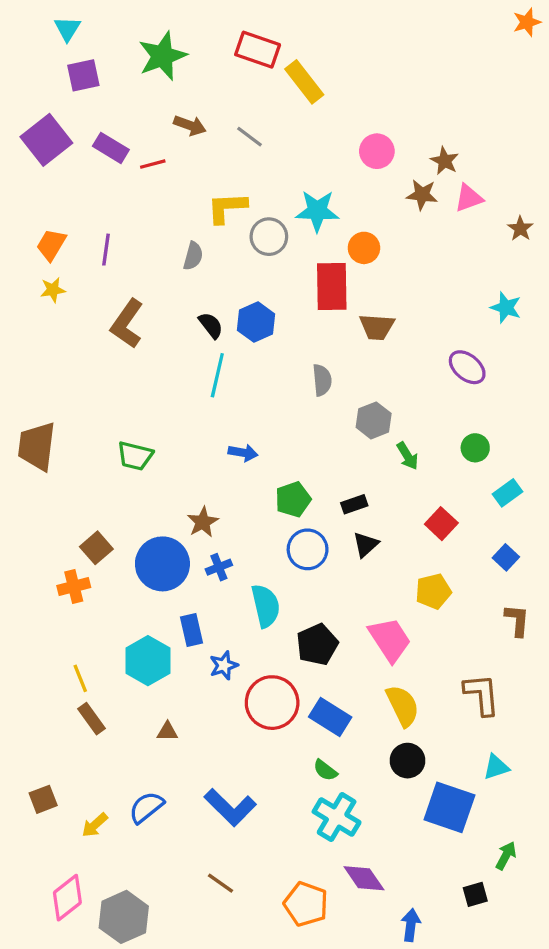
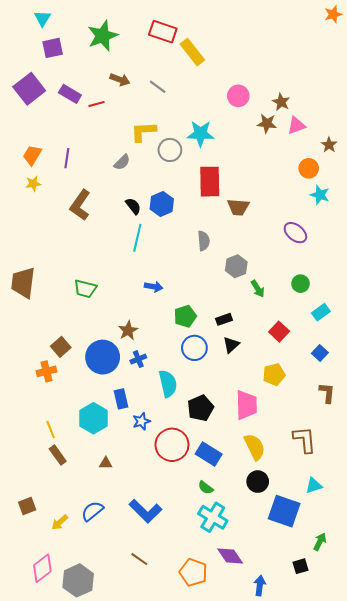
orange circle: (364, 248) -> (309, 168), moved
gray semicircle: (193, 256) -> (122, 162), turned 30
pink trapezoid: (390, 640) -> (246, 405), turned 32

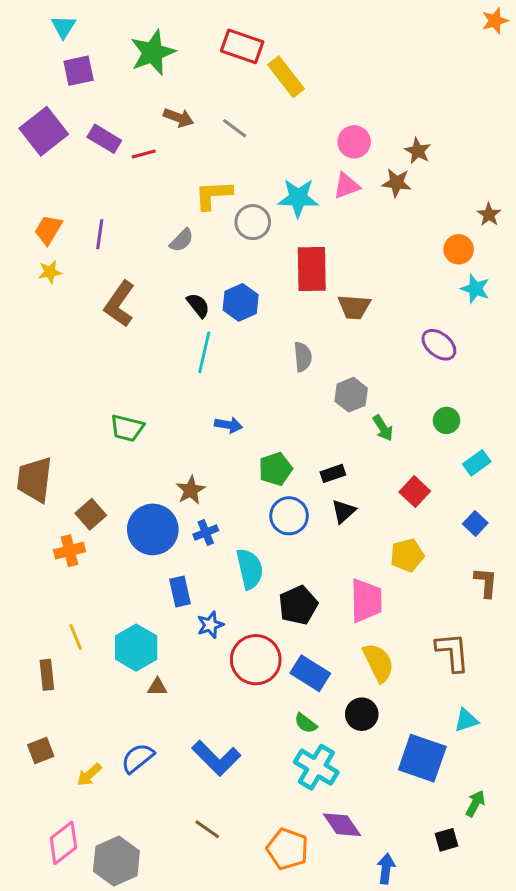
pink triangle: (296, 125) -> (347, 186), moved
brown trapezoid: (23, 283) -> (35, 479), moved
cyan hexagon: (93, 418) -> (136, 648), moved
brown rectangle: (58, 455) -> (47, 675), moved, turned 30
black circle: (258, 482) -> (362, 714), moved

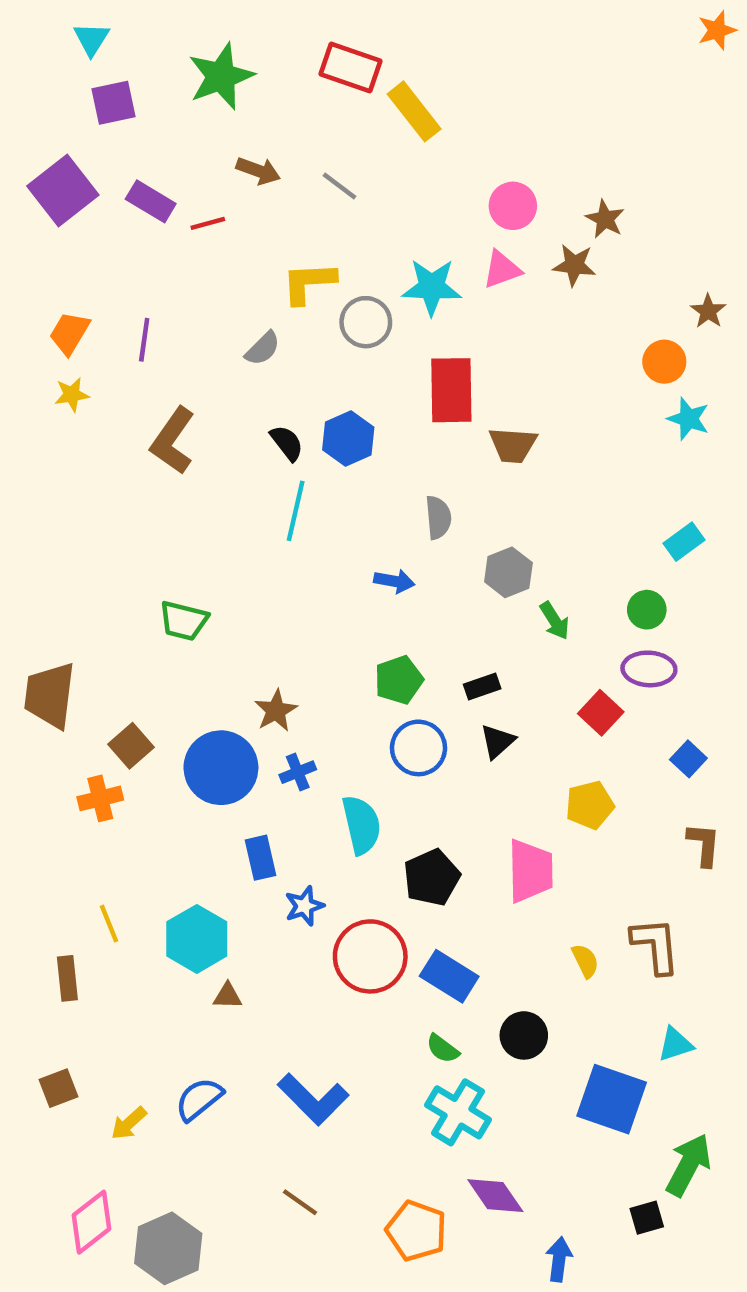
purple ellipse: (439, 345) -> (649, 669), moved, turned -36
blue arrow: (228, 425) -> (394, 581), moved
cyan rectangle: (477, 463) -> (684, 542), moved
yellow semicircle: (378, 663) -> (585, 961), moved, size x0.6
green arrow: (475, 804) -> (688, 1165), size x1.6

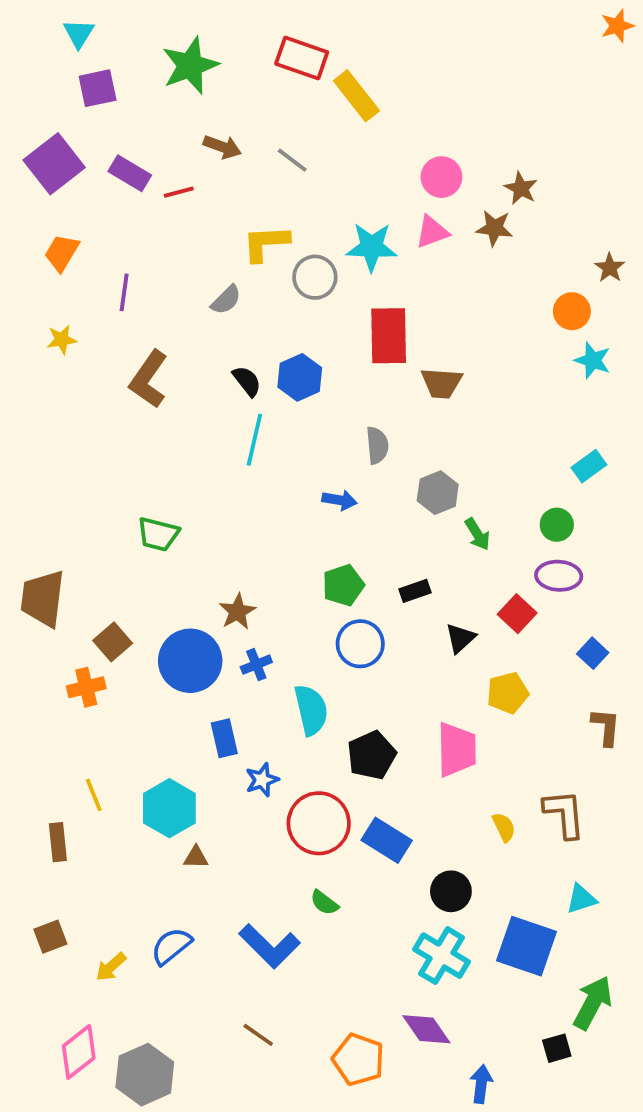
orange trapezoid: (70, 333) -> (62, 253), moved
black triangle: (498, 741) -> (460, 638), moved
green semicircle: (443, 1049) -> (324, 903), moved
cyan cross: (458, 1112) -> (441, 956), moved

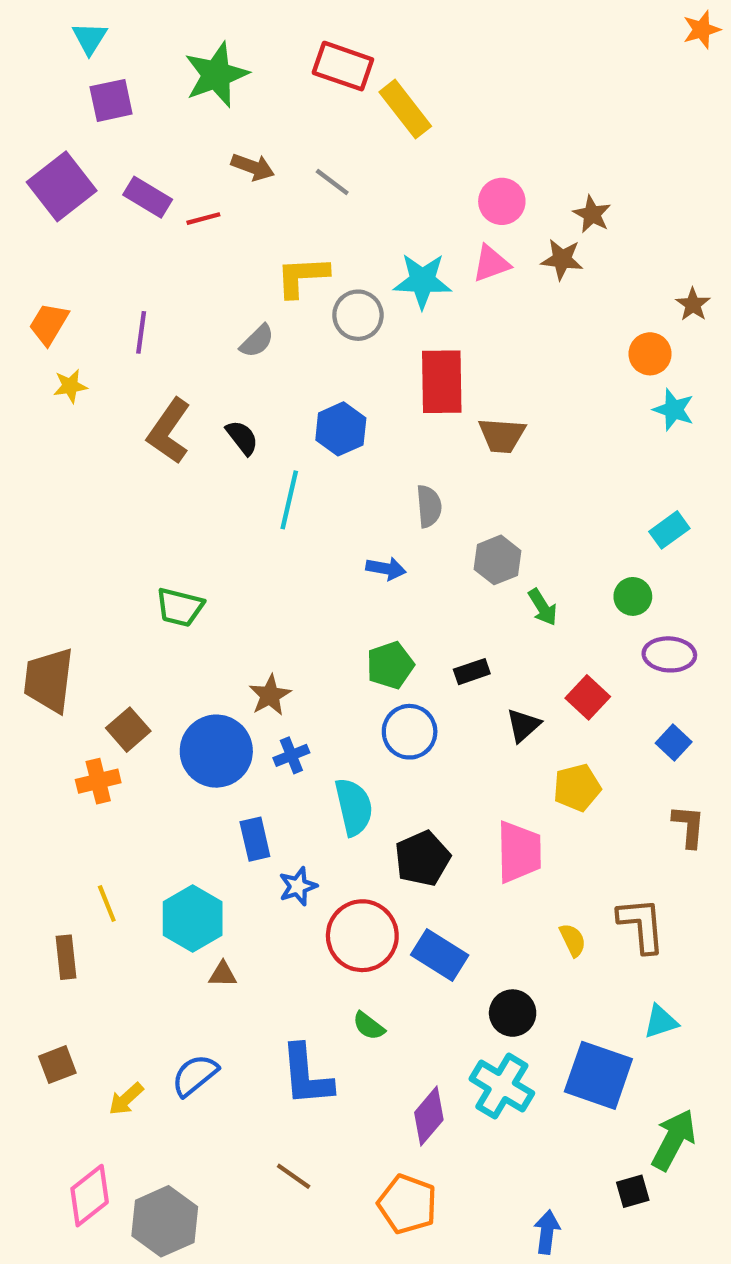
orange trapezoid: (62, 253) -> (49, 324), moved
black semicircle: (247, 381) -> (242, 438), moved
purple ellipse: (559, 576) -> (669, 654), moved
blue L-shape: (270, 946) -> (306, 1075), turned 40
purple diamond: (426, 1029) -> (429, 1116), moved, turned 75

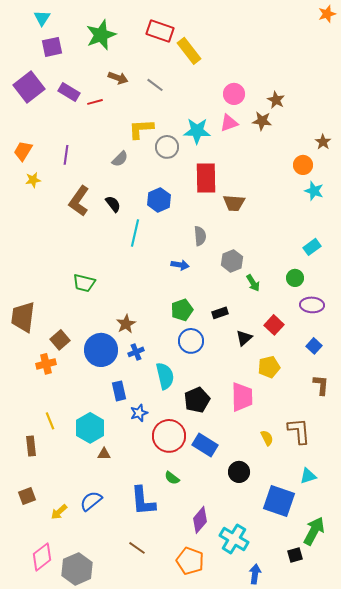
cyan cross: (502, 1086) -> (234, 539), moved

